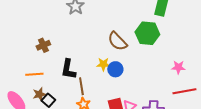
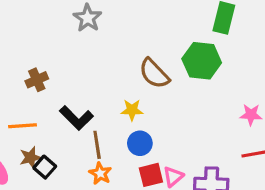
black L-shape: (68, 69) -> (76, 118), turned -55
blue circle: (115, 69) -> (140, 143), moved

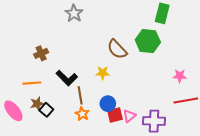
blue circle: (140, 143) -> (108, 104), moved

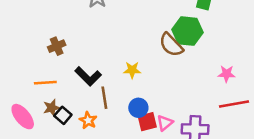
brown semicircle: (117, 49) -> (171, 45), moved
orange star: (82, 114) -> (88, 120), moved

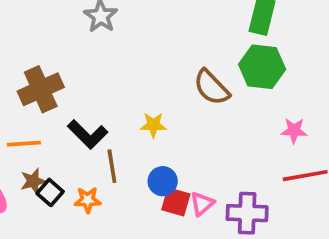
green hexagon: (188, 31) -> (262, 67), moved
brown cross: (57, 46) -> (41, 89), size x1.6
orange star: (88, 120) -> (88, 200), turned -30
red square: (147, 122) -> (176, 202), turned 30

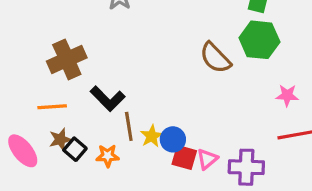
yellow star: (153, 125) -> (152, 136), moved, turned -30

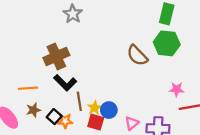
brown cross: (67, 59) -> (56, 56), moved
pink star: (287, 95) -> (177, 89), moved
black square: (75, 149) -> (54, 117), moved
red square: (184, 157) -> (96, 122), moved

